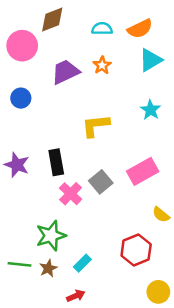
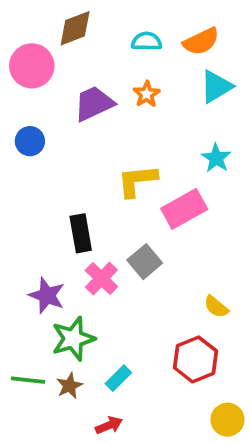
purple star: (17, 165) -> (47, 295), moved
pink rectangle: (143, 171) -> (184, 209), moved
yellow semicircle: (161, 215) -> (216, 307), moved

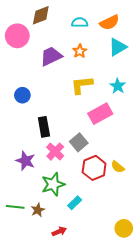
blue circle: (30, 141) -> (22, 95), moved
yellow L-shape: (137, 181) -> (82, 85), moved
green star: (73, 339) -> (53, 184), moved
red hexagon: (196, 359) -> (94, 168), moved
cyan rectangle: (118, 378) -> (75, 203), moved

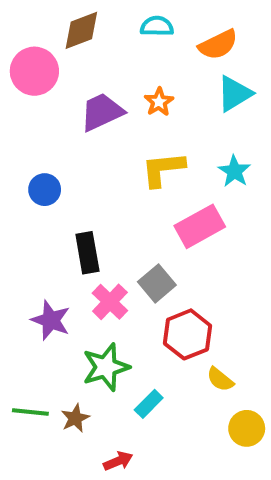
cyan semicircle: (80, 22) -> (157, 26), moved
yellow semicircle: (118, 167) -> (220, 379), moved
yellow circle: (124, 228) -> (247, 428), moved

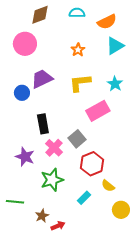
pink circle: (34, 71) -> (25, 44), moved
purple trapezoid: (102, 112) -> (42, 79), moved
cyan rectangle: (149, 404) -> (84, 198), moved
brown star: (75, 418) -> (42, 216), moved

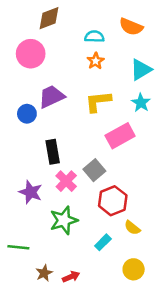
cyan semicircle: (77, 13) -> (94, 37), moved
orange semicircle: (107, 22) -> (131, 27), turned 48
cyan triangle: (115, 46) -> (141, 70), moved
yellow circle: (121, 210) -> (134, 269), moved
brown star: (42, 216) -> (44, 273), moved

